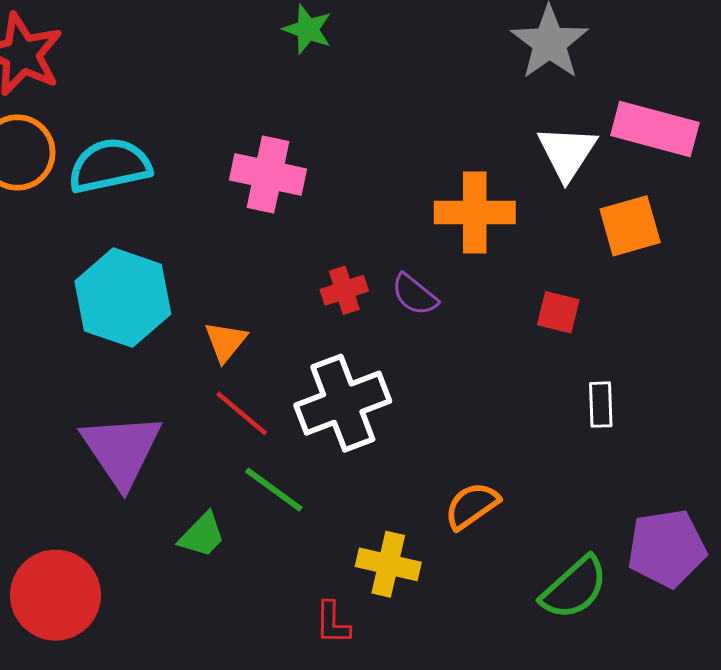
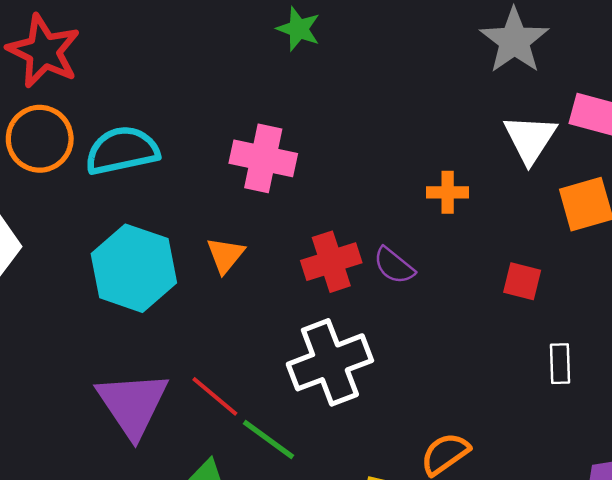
orange cross: (475, 213) -> (448, 192), size x0.6
red cross: (344, 290) -> (331, 262), size x1.4
orange triangle: (226, 342) -> (225, 255), moved
red line: (242, 413) -> (215, 396), moved

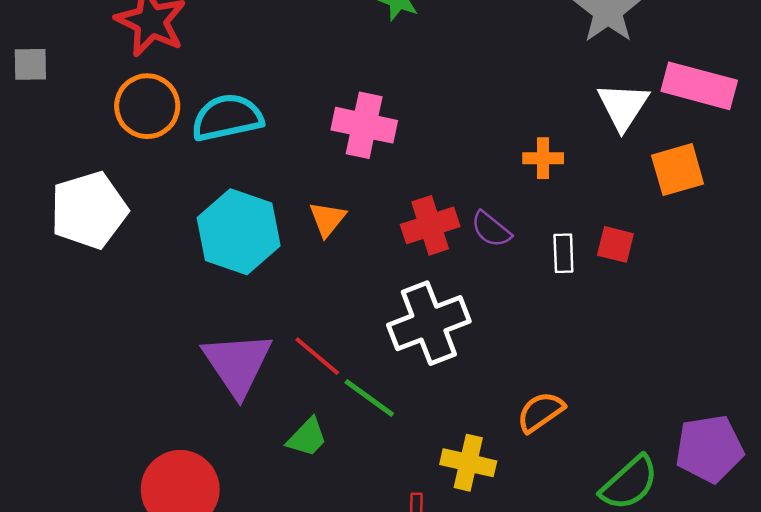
white rectangle: (560, 364) -> (563, 253), moved

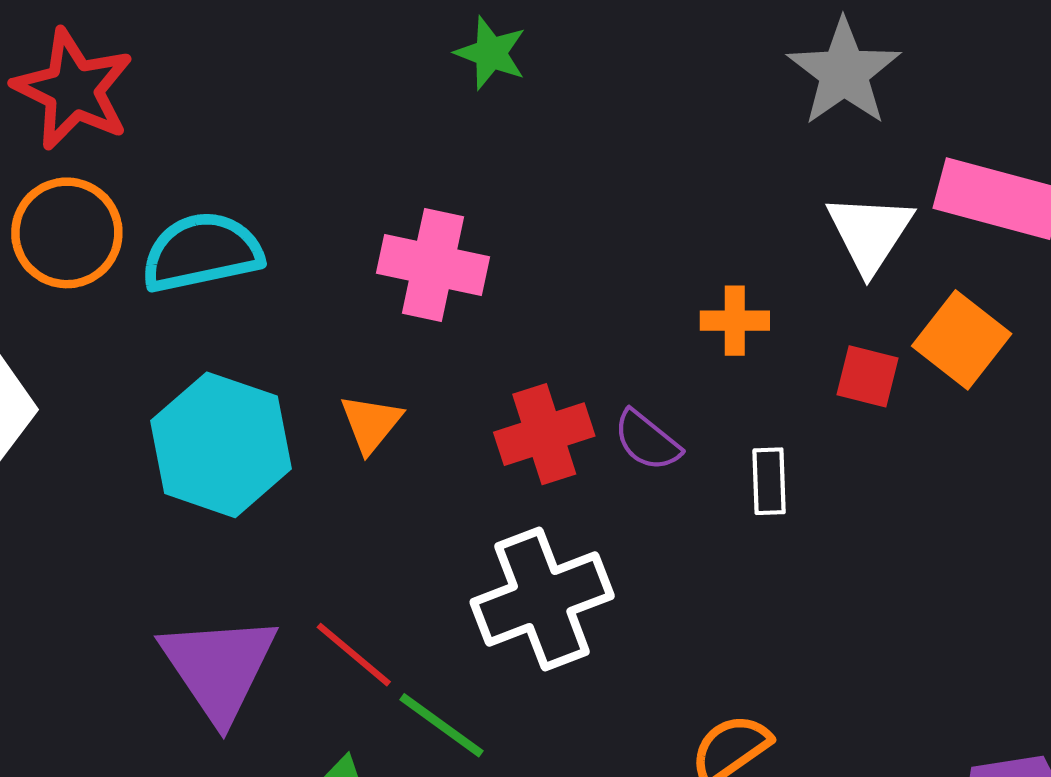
orange square: (678, 170) -> (962, 340), turned -36
red square: (615, 244) -> (867, 376), moved

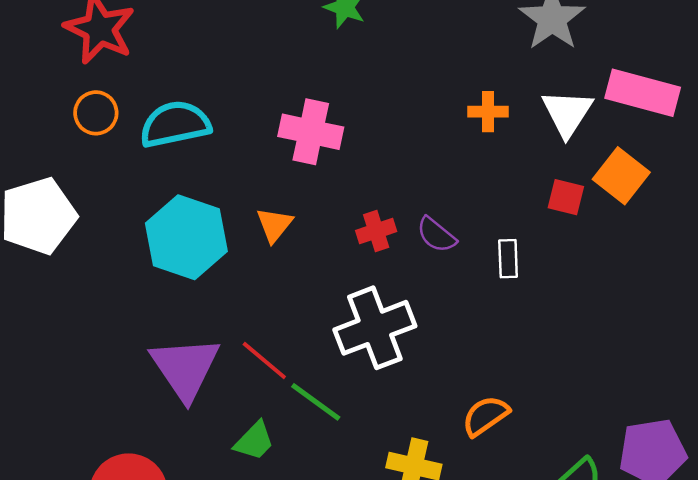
orange circle: (67, 233) -> (96, 113), size x0.7
orange cross: (735, 321) -> (488, 112), moved
red cross: (544, 434) -> (376, 231), size x0.7

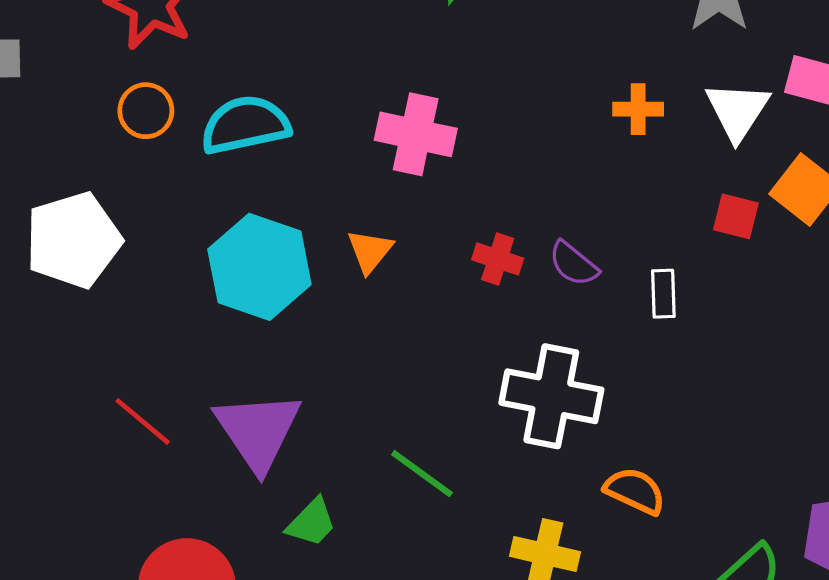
red cross: (376, 231) -> (498, 259), turned 36
white cross: (375, 328) -> (551, 396), moved, turned 32
red line: (264, 360) -> (143, 421), moved
orange semicircle: (485, 416) -> (635, 491), turned 60
green trapezoid: (254, 441) -> (312, 522), moved

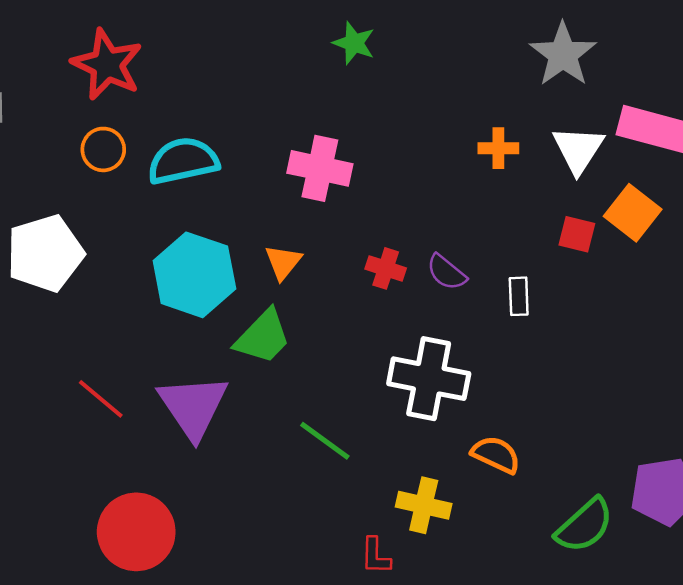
green trapezoid: (312, 522) -> (263, 337), moved, size x1.4

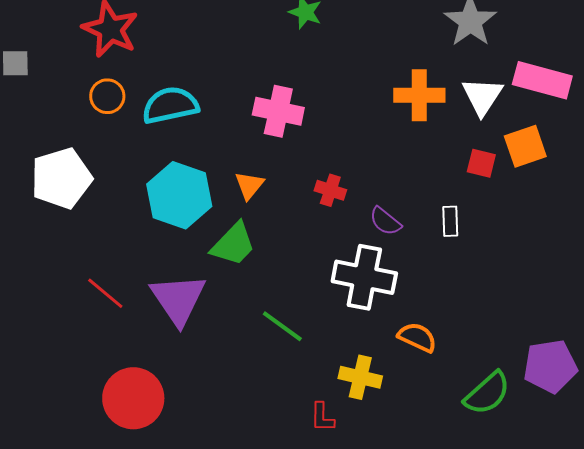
orange cross: (498, 148) -> (419, 95), size x1.6
orange square: (633, 213) -> (525, 146), turned 33
purple semicircle: (446, 272) -> (385, 221), moved
white rectangle: (519, 296) -> (450, 221), moved

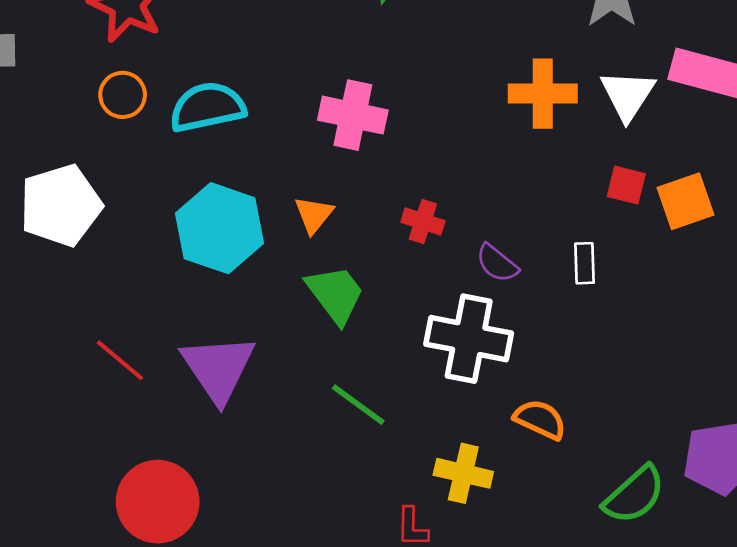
orange square: (525, 146) -> (685, 201), moved
green trapezoid: (233, 244) -> (335, 294), moved, turned -81

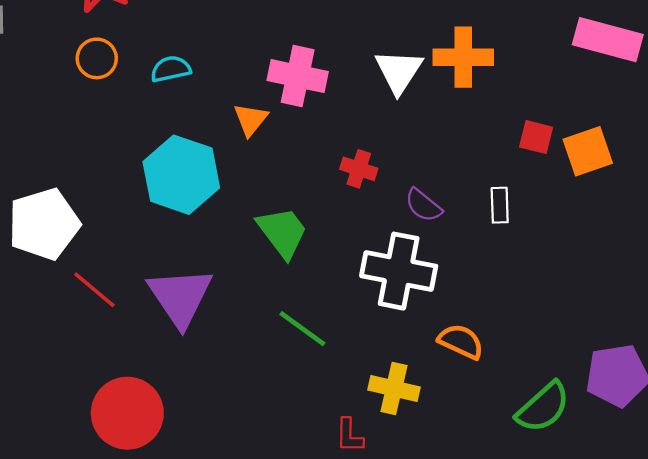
white triangle: (628, 95) -> (399, 71), moved
cyan semicircle: (207, 107) -> (171, 69), size x0.6
white pentagon: (61, 205) -> (44, 224), moved
orange triangle: (314, 215) -> (251, 119), moved

